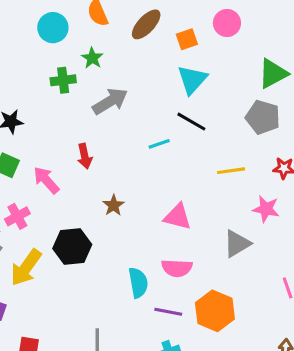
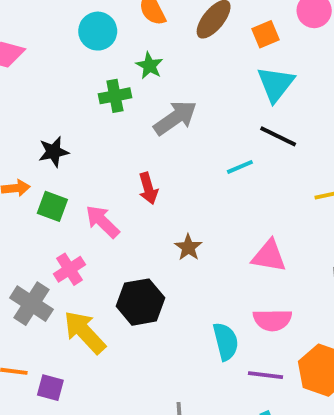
yellow arrow: (26, 268) -> (85, 332), turned 105

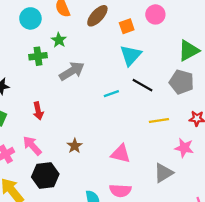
black line: (278, 136) -> (143, 85), moved
cyan line: (240, 167) -> (111, 94), moved
red arrow: (148, 188) -> (38, 111), moved
pink arrow: (102, 222) -> (32, 146), moved

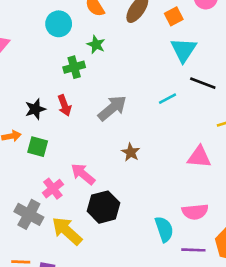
gray arrow: (72, 71) -> (112, 108), moved
red arrow: (38, 111) -> (64, 105), moved
brown star: (75, 146) -> (131, 152), moved
pink triangle: (121, 154) -> (199, 157), moved

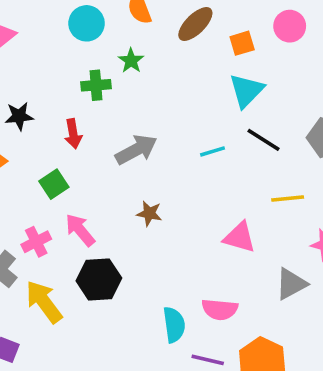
black star: (35, 109) -> (19, 116), moved
green square: (38, 147) -> (54, 184), moved, turned 30
brown star: (131, 152) -> (149, 213), turned -30

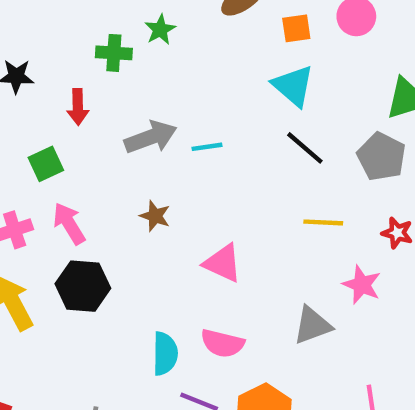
cyan triangle: (246, 90) -> (293, 86), turned -42
cyan line: (212, 151) -> (207, 147), moved
pink triangle: (240, 237) -> (223, 263), moved

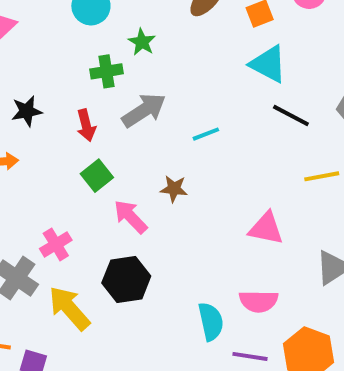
gray arrow: (151, 137) -> (144, 110), moved
green square: (46, 164) -> (97, 176), moved
brown star: (155, 216) -> (174, 189), moved
pink arrow: (69, 224) -> (131, 217), moved
pink triangle: (223, 263) -> (266, 228), moved

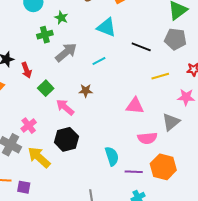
cyan triangle: (268, 64) -> (106, 27), moved
red arrow: (86, 125) -> (26, 70), moved
pink semicircle: (259, 301) -> (147, 138), moved

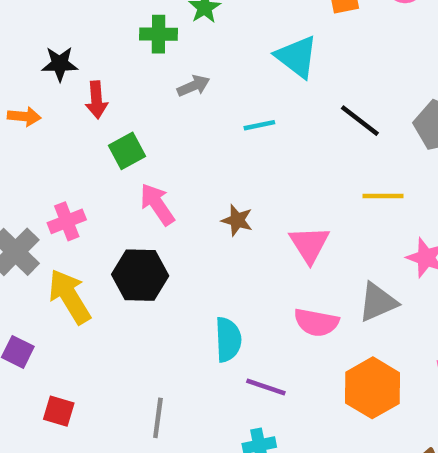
gray arrow: (66, 52) -> (193, 86), size x0.6
brown star: (86, 91) -> (237, 220), moved
pink triangle: (135, 106) -> (309, 244), turned 36
orange hexagon: (163, 167) -> (372, 388), moved

